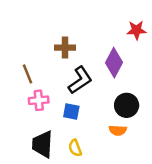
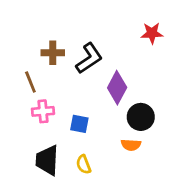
brown cross: (65, 48) -> (53, 53), moved
purple diamond: (114, 63) -> (117, 88), moved
black L-shape: (80, 80) -> (89, 58), moved

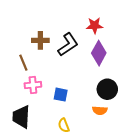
red star: (152, 33) -> (95, 25), moved
purple diamond: (117, 88) -> (99, 53), moved
black trapezoid: (47, 160) -> (21, 117), moved

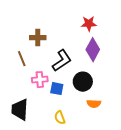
black L-shape: (68, 45) -> (62, 61), moved
pink cross: (33, 85) -> (40, 80), moved
black circle: (107, 89) -> (83, 82), moved

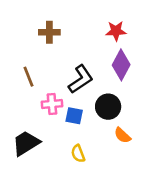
brown cross: (38, 38) -> (49, 32), moved
orange semicircle: (94, 104) -> (122, 135), turned 40
black trapezoid: (20, 110) -> (26, 143), turned 55

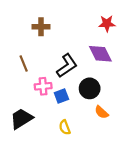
red star: (116, 31) -> (107, 24), moved
purple diamond: (121, 65) -> (100, 54), turned -55
blue square: (74, 116) -> (61, 96), turned -32

